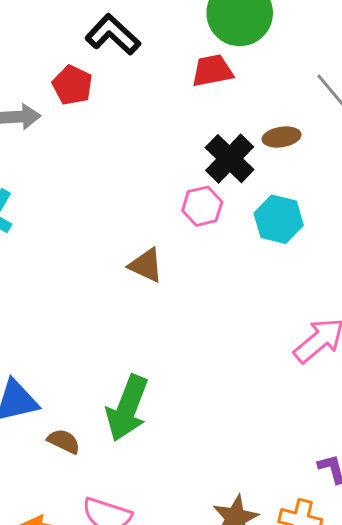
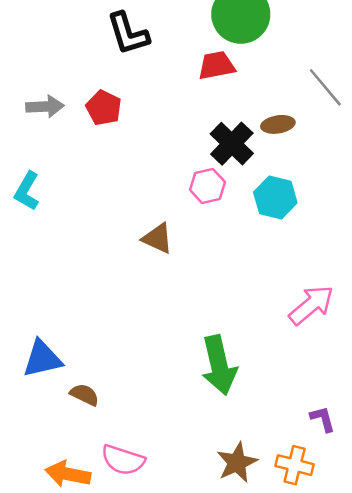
black L-shape: (113, 35) -> (128, 33), turned -150
red pentagon: (72, 85) -> (104, 108), moved
green arrow: (127, 408) -> (219, 365), moved, turned -34

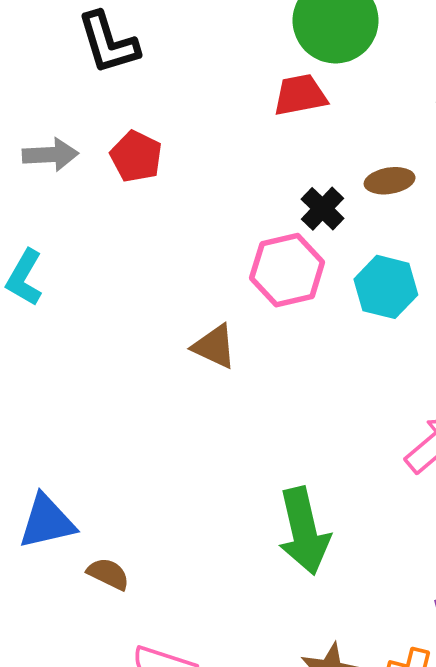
black L-shape: (128, 33) -> (108, 43), moved
black cross: (232, 144) -> (322, 209), size x0.7
pink hexagon: (207, 186) -> (287, 270), size x1.4

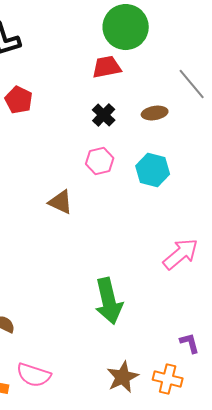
black cross: (322, 209) -> (104, 115), moved
pink hexagon: (287, 270) -> (100, 161), size x0.7

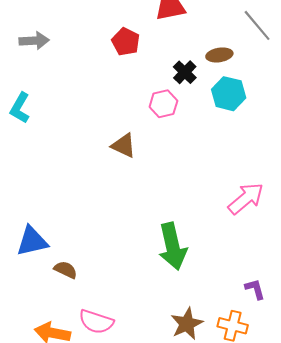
red pentagon: (19, 100) -> (126, 42), moved
black cross: (104, 115) -> (185, 72), moved
cyan hexagon: (153, 170) -> (229, 94), moved

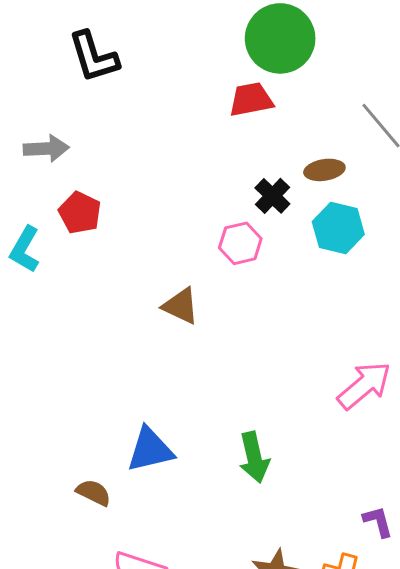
red pentagon: (126, 42) -> (80, 213), moved
blue triangle: (32, 241) -> (150, 450), moved
green arrow: (173, 246) -> (254, 457), size x0.7

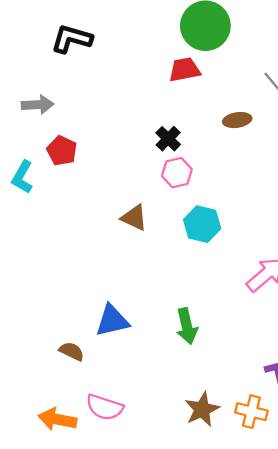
black L-shape: (94, 57) -> (72, 39), turned 123
black cross: (272, 196) -> (168, 139), moved
cyan hexagon: (338, 228) -> (202, 224), moved

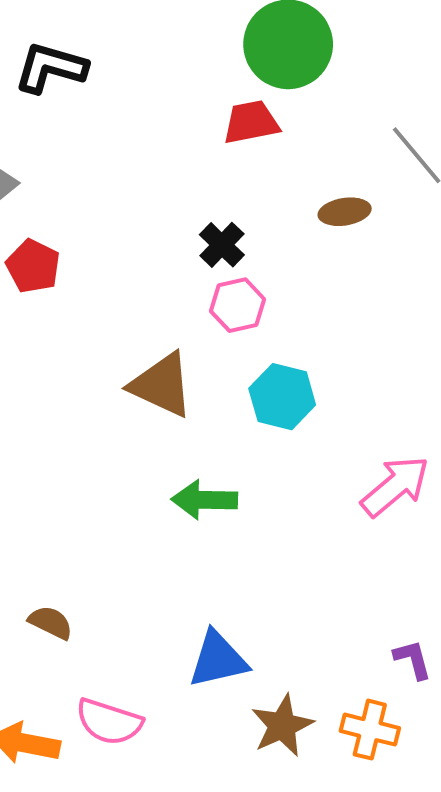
brown triangle: (134, 218) -> (162, 385), size x1.4
blue triangle: (112, 321) -> (218, 659), moved
green arrow: (187, 326) -> (204, 500), moved, turned 104

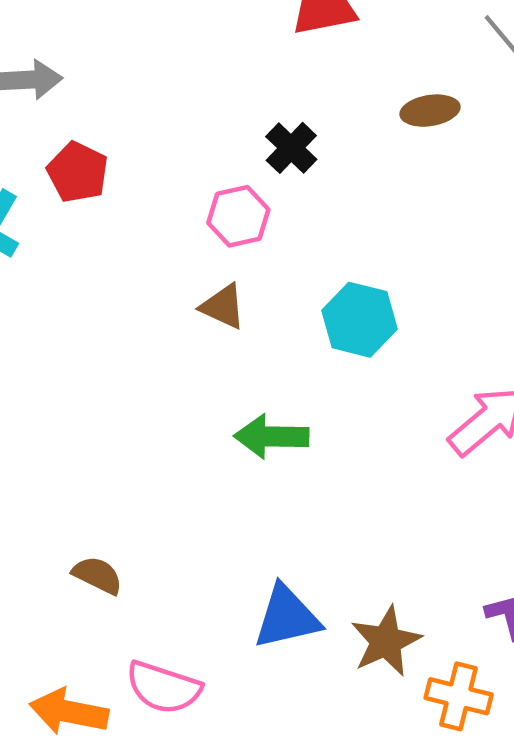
pink hexagon: (237, 305) -> (238, 216), moved
brown triangle: (162, 385) -> (223, 307), size x0.6
brown star: (282, 726) -> (386, 641), moved

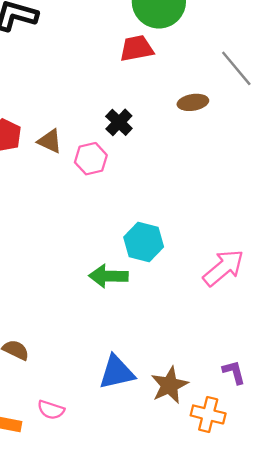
brown triangle: (223, 307) -> (50, 141), moved
cyan hexagon: (360, 320) -> (144, 242), moved
pink semicircle: (164, 687) -> (51, 410), size x0.7

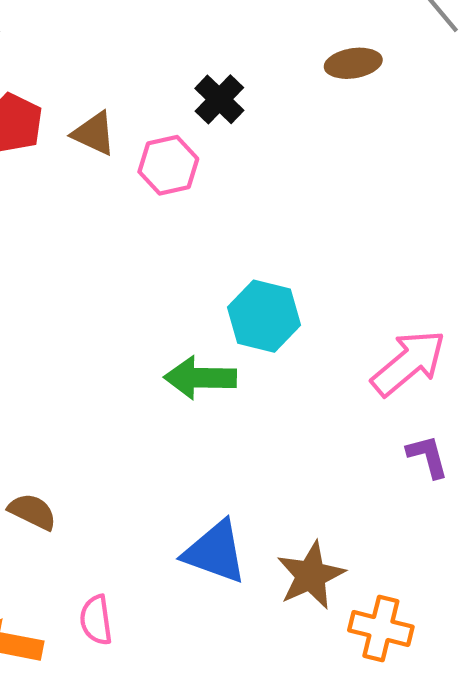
blue triangle: (117, 372) -> (215, 552), turned 33
purple L-shape: (234, 372) -> (428, 456), moved
pink semicircle: (51, 410) -> (96, 620), turned 64

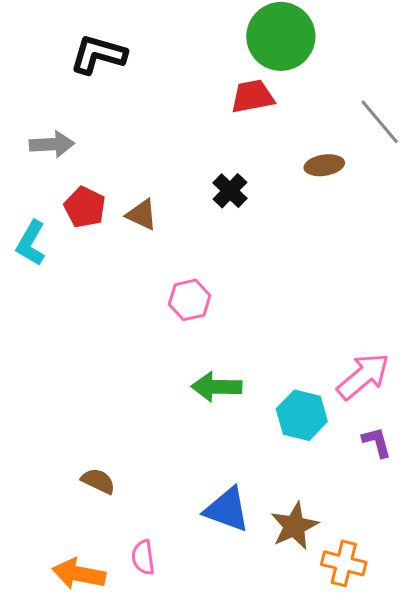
pink hexagon: (168, 165) -> (190, 300), moved
cyan hexagon: (264, 316) -> (302, 415), moved

